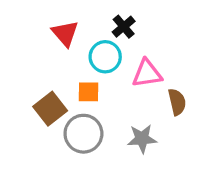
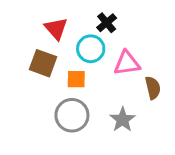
brown square: (50, 109) -> (43, 63), moved, turned -32
gray star: (142, 139) -> (123, 120), turned -30

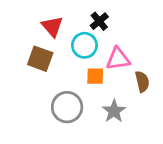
orange square: (76, 79) -> (95, 76), moved

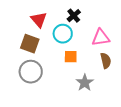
pink triangle: (118, 59) -> (101, 38), moved
gray circle: (67, 107) -> (31, 72), moved

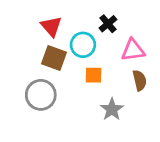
black cross: (74, 16) -> (108, 24), moved
brown square: (30, 44) -> (54, 58), moved

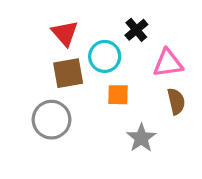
brown square: (54, 58) -> (68, 73), turned -30

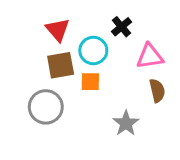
orange square: (118, 95) -> (90, 82), moved

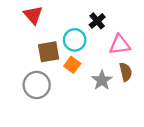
red triangle: (58, 30) -> (33, 15), moved
orange square: (90, 82) -> (72, 65), turned 35
gray star: (126, 123) -> (102, 80), moved

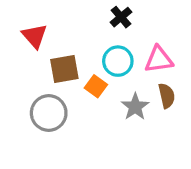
red triangle: (33, 15) -> (35, 36), moved
black cross: (97, 21) -> (121, 17), moved
cyan circle: (75, 40) -> (118, 61), moved

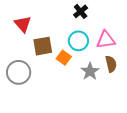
gray circle: (49, 113) -> (19, 72), moved

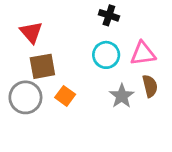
black cross: (81, 11) -> (109, 15), turned -32
brown square: (43, 46) -> (42, 66), moved
orange square: (64, 58) -> (65, 96), moved

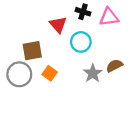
red triangle: (31, 32) -> (58, 25), moved
pink triangle: (143, 54) -> (109, 17), moved
brown semicircle: (150, 86) -> (114, 66), turned -105

